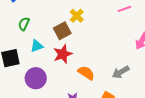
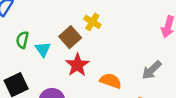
yellow cross: (77, 16) -> (92, 22), moved
cyan triangle: (37, 46) -> (43, 49), moved, turned -32

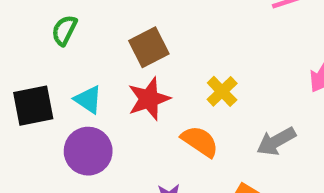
yellow cross: (92, 22) -> (222, 91), moved
cyan triangle: (43, 49) -> (88, 99), moved, turned -35

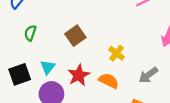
cyan triangle: (88, 99) -> (48, 67), turned 42
red star: (149, 99) -> (79, 75), moved

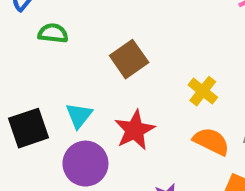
green semicircle: (30, 33) -> (53, 33), moved, turned 77
orange semicircle: (109, 81) -> (211, 141), moved

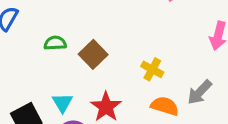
green semicircle: (53, 33) -> (55, 43), moved

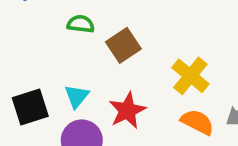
yellow cross: (152, 69) -> (190, 76), size x1.4

